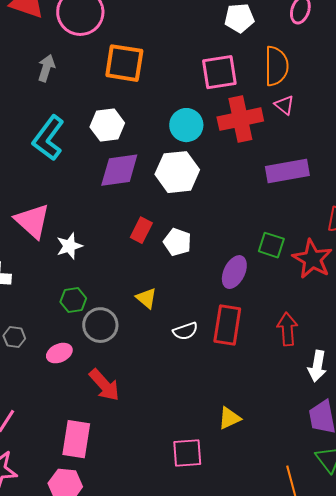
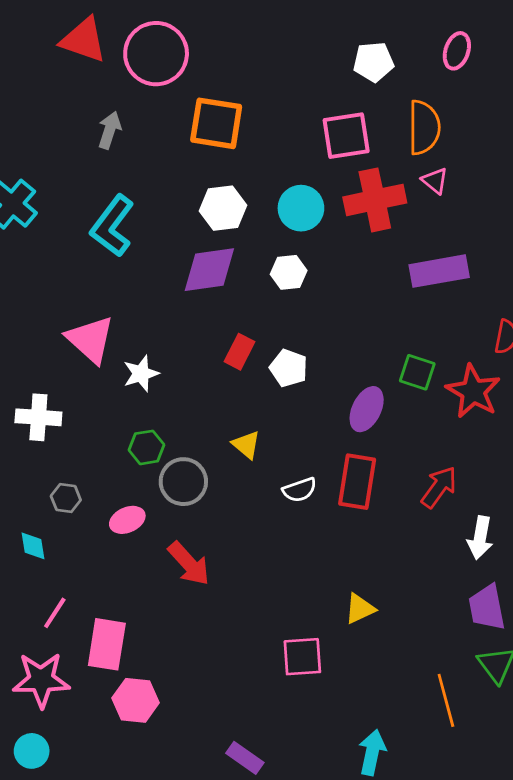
white hexagon: (107, 125) -> (223, 208), moved
white hexagon: (177, 172) -> (289, 272), size x0.6
red arrow: (287, 329) -> (439, 487), turned 40
pink rectangle: (76, 439) -> (107, 644), moved

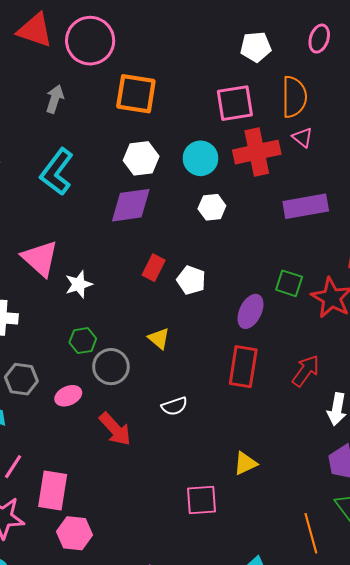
white hexagon: (289, 272) -> (212, 207), moved
white semicircle: (300, 490) -> (174, 406), moved
gray hexagon: (66, 498) -> (21, 379), size x1.4

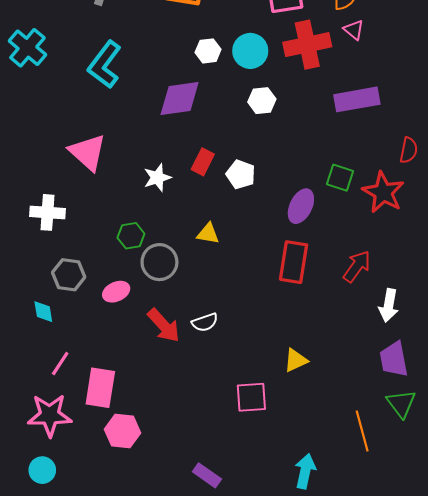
white hexagon: (141, 158) -> (208, 51), moved, size x0.7
white star: (79, 284) -> (157, 178), moved
yellow triangle: (159, 338) -> (208, 234), turned -30
white semicircle: (174, 406) -> (205, 322), moved

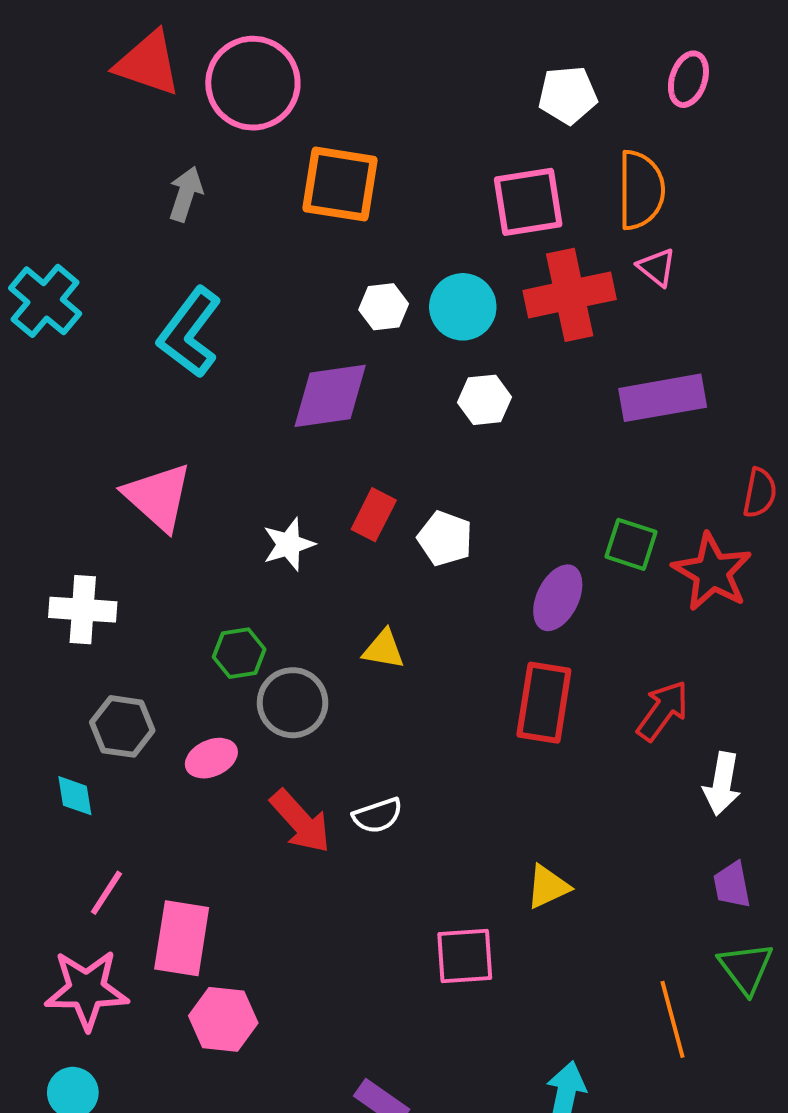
purple trapezoid: (394, 359) -> (732, 885), size x0.7

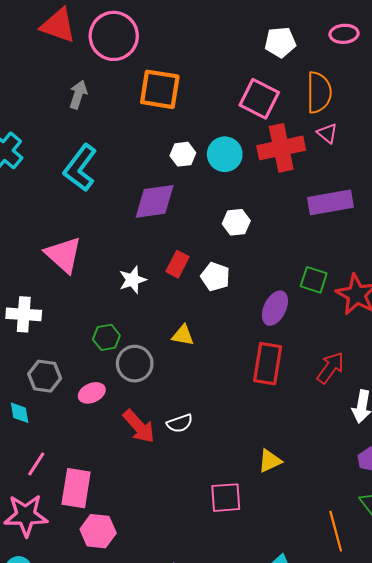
pink ellipse: (688, 79) -> (344, 34), turned 68
pink square: (528, 202) -> (259, 99), turned 36
white hexagon: (485, 400) -> (236, 222), moved

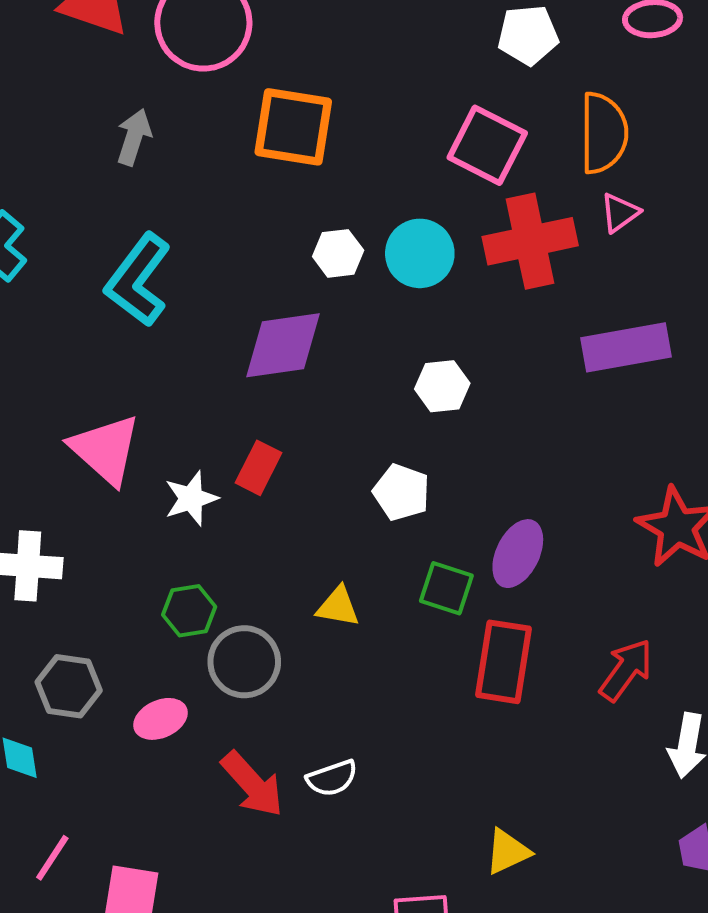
pink triangle: (327, 133) -> (620, 213), turned 45
red rectangle: (178, 264) -> (258, 468), moved
white star: (133, 280) -> (191, 498), moved
green square: (314, 280) -> (446, 588), moved

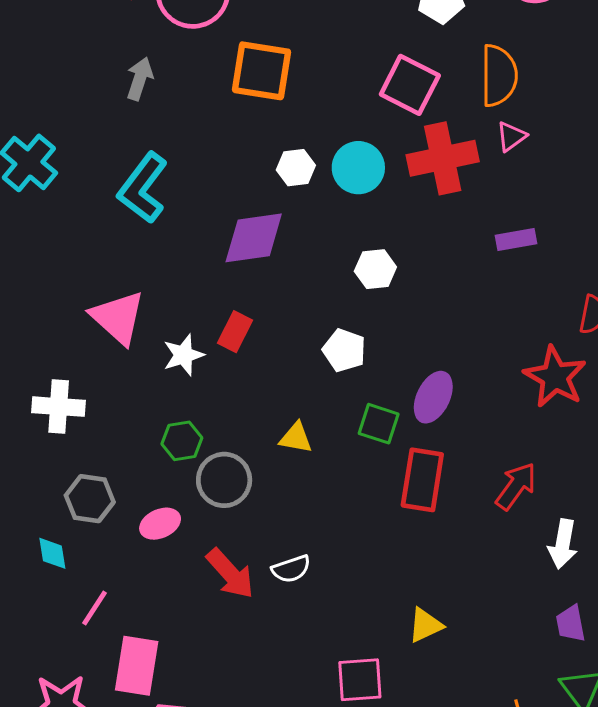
purple rectangle: (626, 347) -> (516, 239), size x0.6
pink line: (52, 858) -> (94, 608), moved

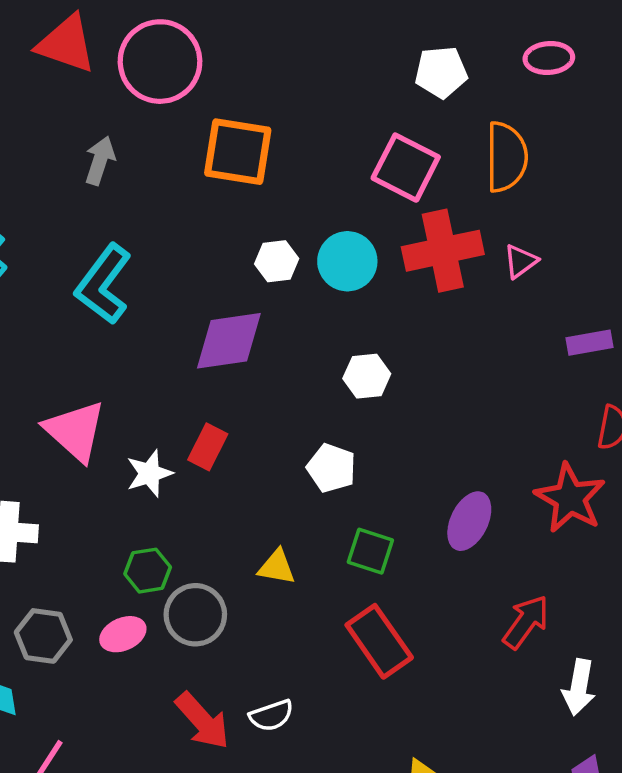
pink triangle: (511, 136) -> (521, 261), moved
purple rectangle: (516, 239) -> (590, 343), moved
purple ellipse: (433, 397) -> (469, 521), moved
red rectangle: (422, 480) -> (379, 641), moved, turned -44
pink ellipse: (160, 524) -> (123, 634), moved

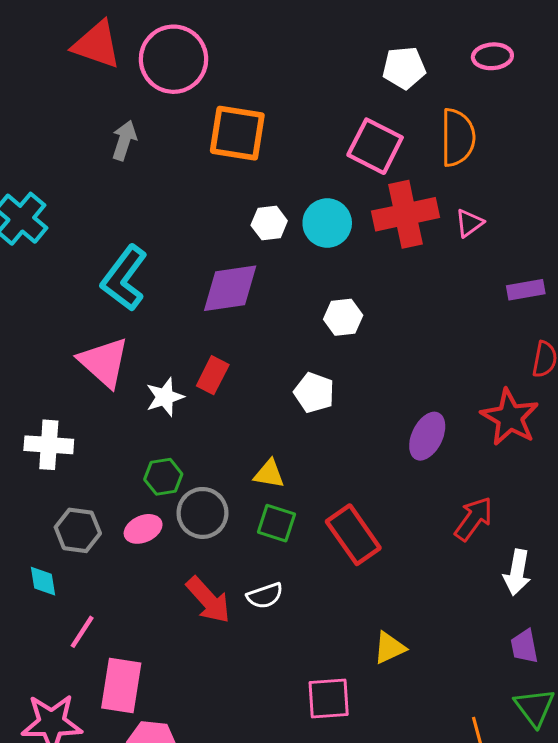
cyan L-shape: (103, 284) -> (124, 278), moved
green square: (370, 551) -> (276, 523), moved

